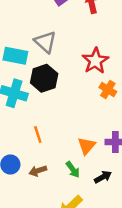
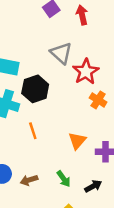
gray triangle: (45, 42) -> (61, 53), moved
orange line: (38, 135) -> (33, 131), moved
orange triangle: (87, 146) -> (77, 141), moved

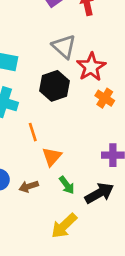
black hexagon: (35, 89) -> (54, 86), moved
orange triangle: (77, 141) -> (52, 157), moved
black arrow: (93, 186) -> (99, 193), size x1.5

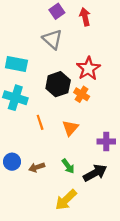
gray triangle: (64, 46) -> (52, 39), moved
orange cross: (105, 98) -> (82, 94), moved
orange triangle: (52, 157) -> (70, 128), moved

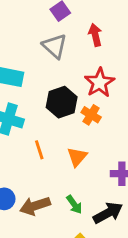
red arrow: (85, 17) -> (95, 35), moved
brown arrow: (37, 167) -> (35, 206), size x1.5

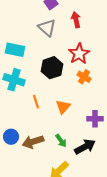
orange cross: (91, 115) -> (84, 77), moved

